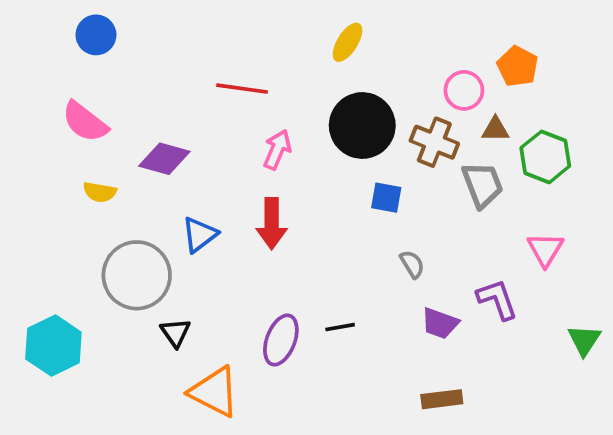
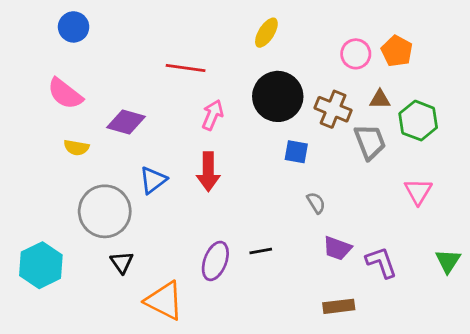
pink circle: (464, 90) -> (356, 54), moved
purple L-shape: (497, 299) -> (381, 262), moved
black triangle: (175, 333) -> (122, 262), moved

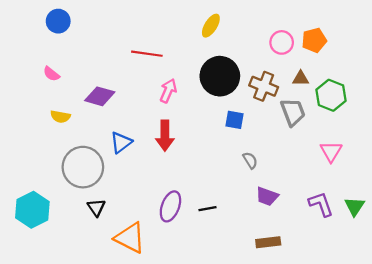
orange pentagon: (397, 51) -> (314, 40), turned 30
pink semicircle: (65, 94) -> (51, 74), size x0.6
black line: (261, 251) -> (208, 209), moved
purple L-shape: (381, 262) -> (321, 204), moved

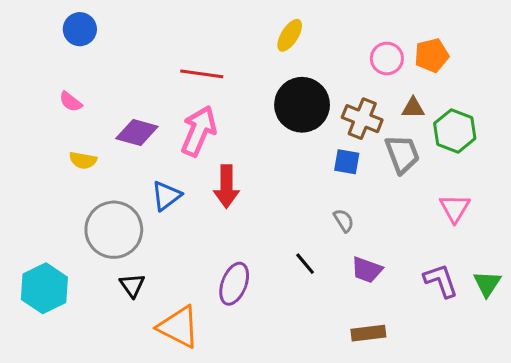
pink arrow: (168, 91) -> (199, 131), moved, size x1.5
blue square: (234, 120) -> (347, 162), moved
black line: (208, 209) -> (305, 264), moved, turned 60

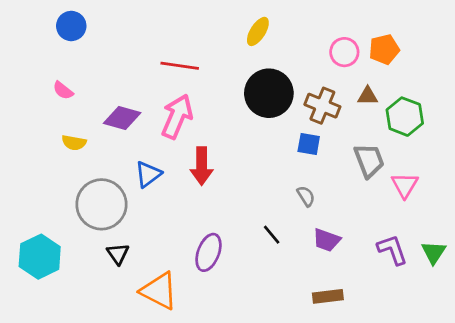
gray trapezoid: (402, 154) -> (369, 160), moved

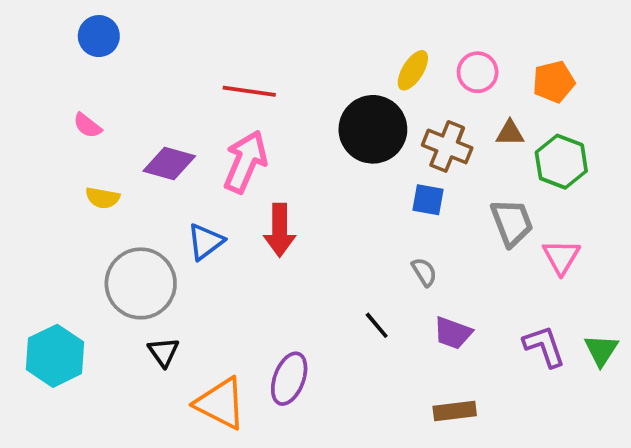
yellow ellipse: (258, 31) -> (413, 70), moved
orange pentagon: (384, 49) -> (554, 82), moved
purple ellipse: (208, 252) -> (289, 379), moved

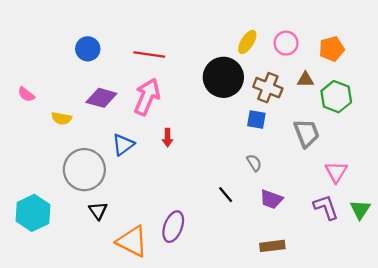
blue circle: (99, 36) -> (88, 49), moved
pink semicircle: (87, 126) -> (26, 94), moved
red arrow: (280, 230) -> (168, 138), size x0.6
pink triangle: (561, 257) -> (336, 172), moved

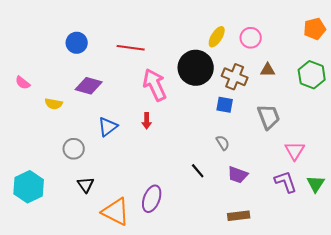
orange pentagon: (332, 49) -> (315, 29), moved
pink arrow: (147, 97) -> (155, 85), moved, turned -48
green hexagon: (336, 97) -> (312, 75), moved
gray circle: (84, 170) -> (74, 149), size x0.6

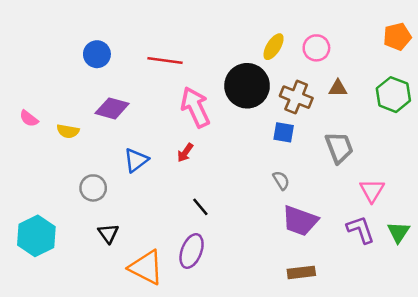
pink semicircle: (23, 83) -> (29, 119), moved
red arrow: (147, 121) -> (185, 153), turned 35
black line: (198, 171) -> (200, 207), moved
purple trapezoid: (238, 175) -> (300, 221), size x1.4

